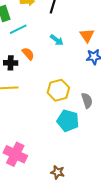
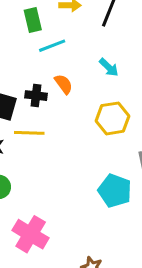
yellow hexagon: (58, 90) -> (112, 118), moved

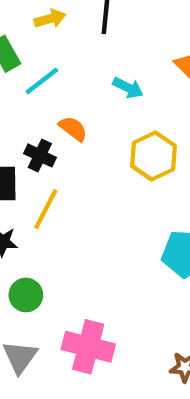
black cross: (36, 96) -> (40, 155), turned 35
yellow line: (29, 133) -> (46, 209), turned -48

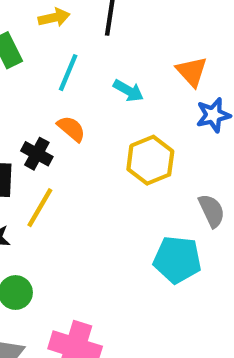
cyan line: (42, 81) -> (68, 73), moved, turned -33

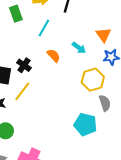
cyan arrow: (128, 91) -> (79, 48), moved
orange semicircle: (71, 129) -> (54, 56), moved
yellow hexagon: (150, 160) -> (93, 80), moved

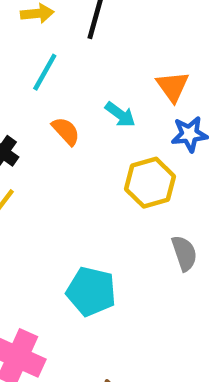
gray semicircle: (105, 103) -> (184, 253), moved
cyan pentagon: (85, 125) -> (91, 291), moved

